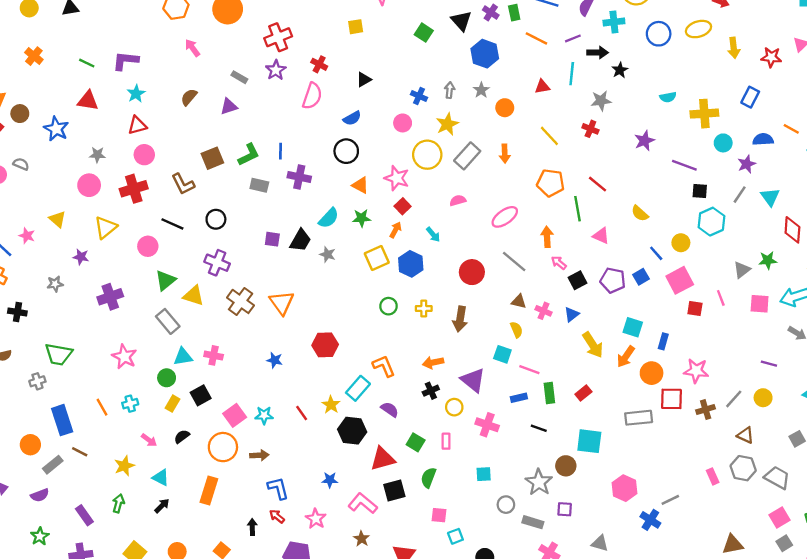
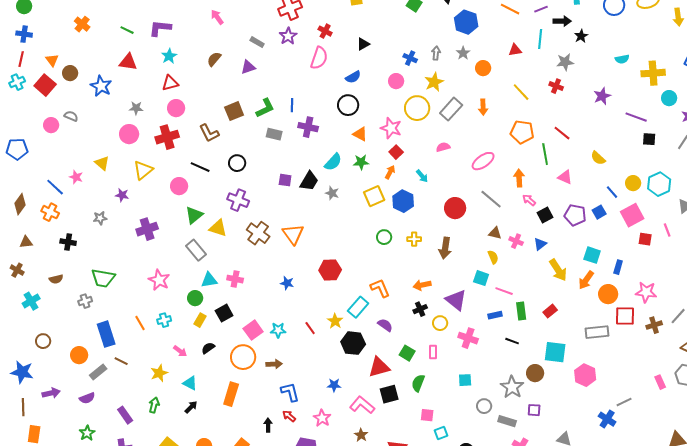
cyan hexagon: (711, 222) -> (659, 184), moved
pink hexagon: (625, 488) -> (585, 375), moved

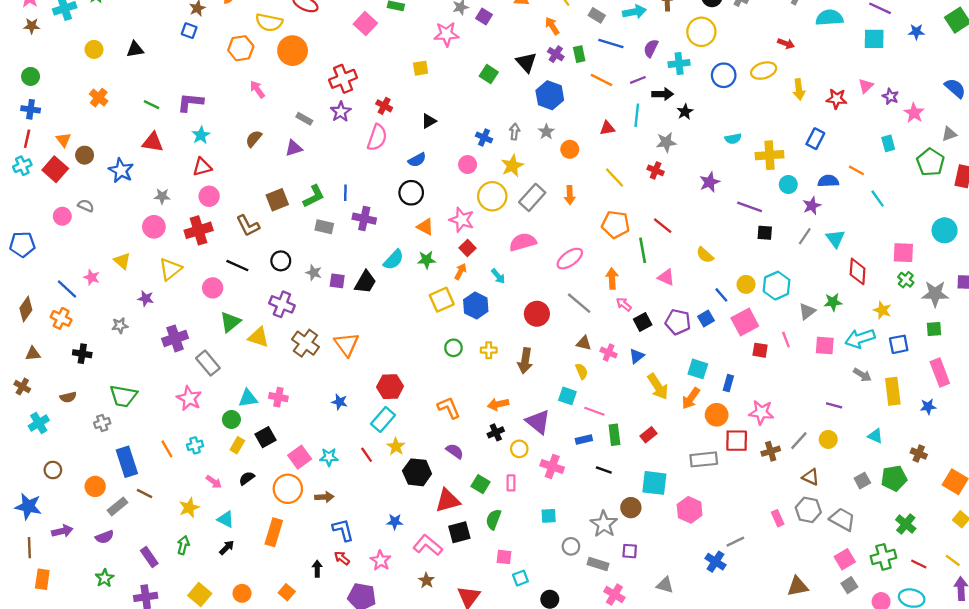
pink semicircle: (443, 147) -> (523, 242), size x1.6
gray star: (332, 193) -> (314, 273), moved
gray rectangle: (196, 250) -> (208, 363), moved
cyan rectangle: (358, 307) -> (383, 419), moved

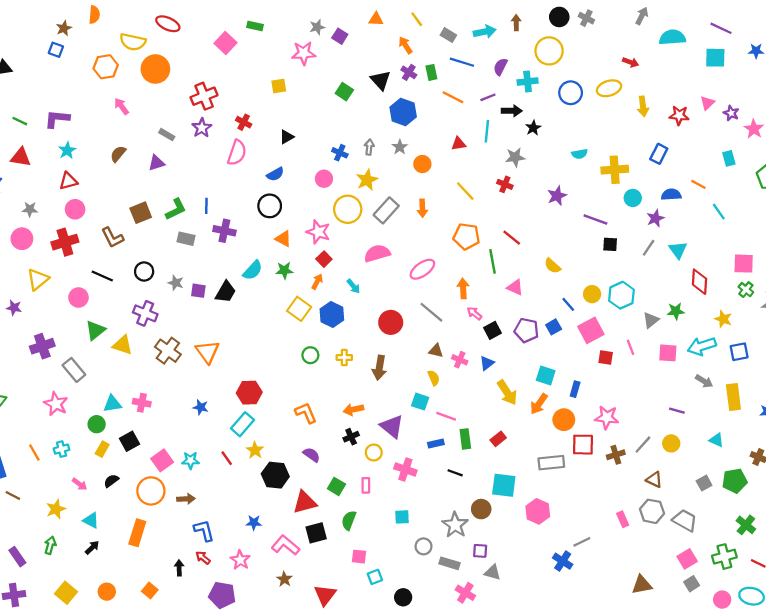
yellow square: (442, 300) -> (299, 309), turned -30
gray triangle: (665, 585) -> (493, 572), moved

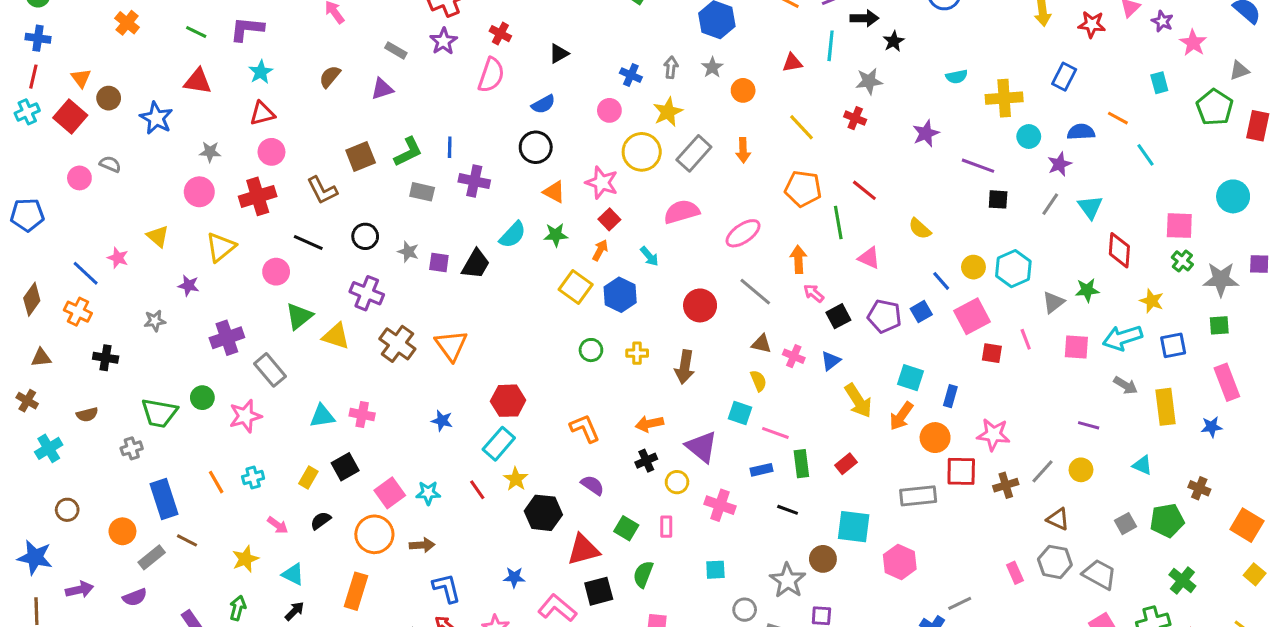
pink star: (56, 404) -> (245, 416), turned 30
green circle: (97, 424) -> (202, 398), moved

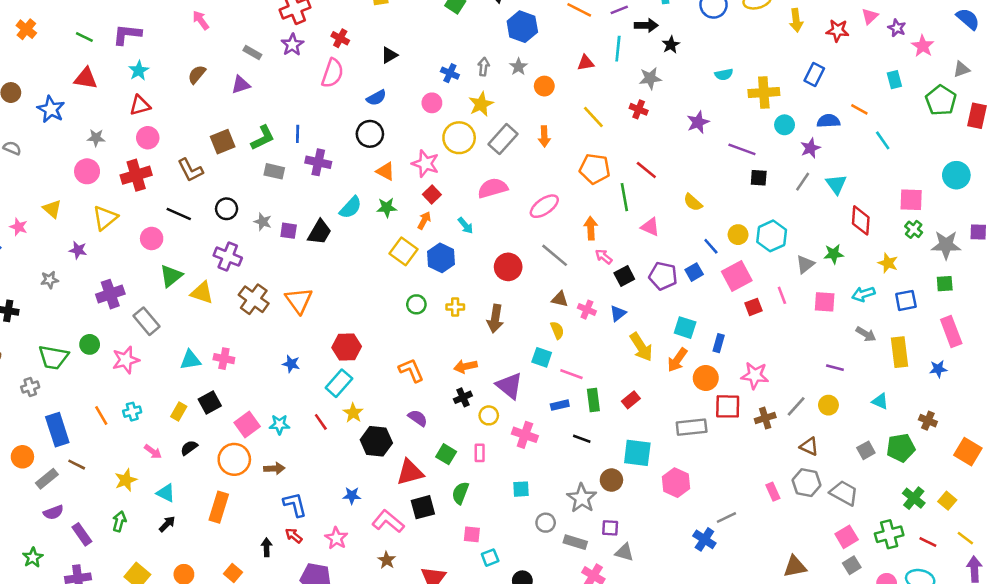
cyan arrow: (1122, 338) -> (863, 294), size x0.7
red square: (992, 353) -> (754, 307), turned -30
yellow square: (1255, 574) -> (947, 501), moved
purple semicircle: (135, 597) -> (53, 512), moved

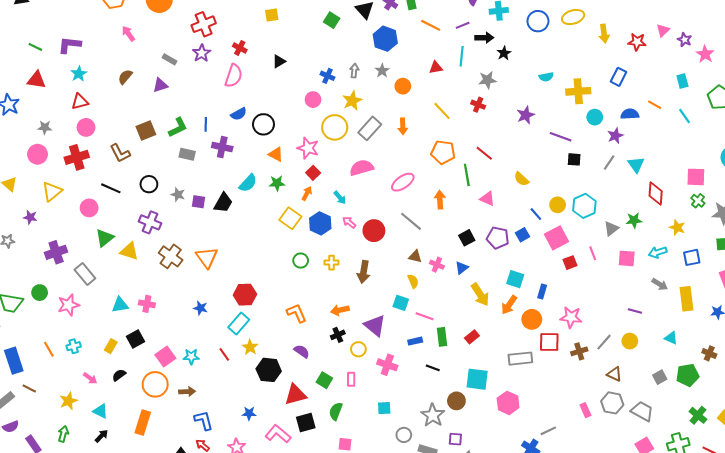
blue semicircle: (376, 98) -> (239, 114), moved
cyan line: (883, 140) -> (685, 116), moved
pink arrow: (604, 257) -> (349, 222), moved

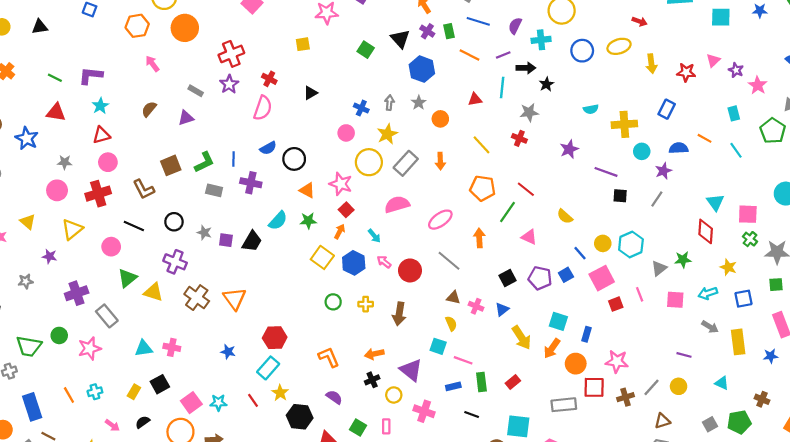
cyan triangle: (636, 165) -> (715, 202), moved
green line: (467, 175) -> (507, 212), turned 45
brown triangle: (614, 374) -> (662, 421), turned -42

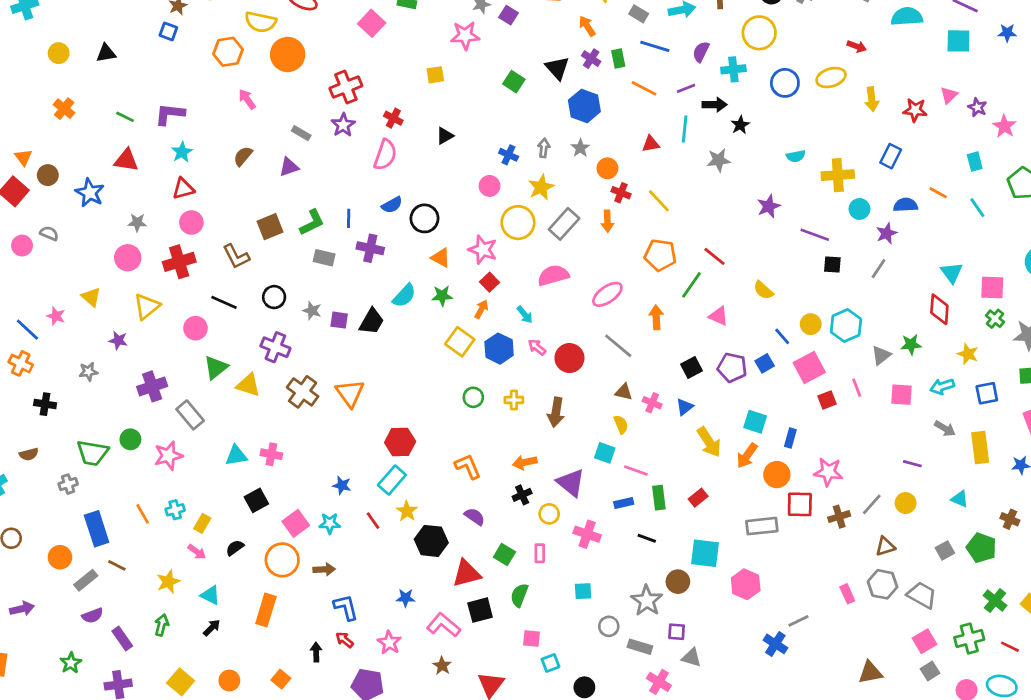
red cross: (519, 138) -> (621, 193), moved
blue star: (228, 352) -> (342, 485), moved
yellow rectangle: (134, 392) -> (202, 523), moved
green pentagon: (739, 422) -> (981, 548), turned 30

